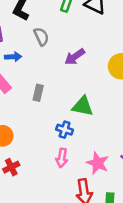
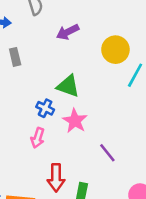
gray rectangle: (38, 93) -> (15, 57), moved, turned -35
pink star: (98, 163) -> (75, 121), moved

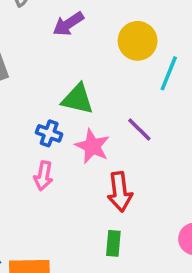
purple line: (107, 153) -> (139, 130), moved
red arrow: (56, 178) -> (120, 192), moved

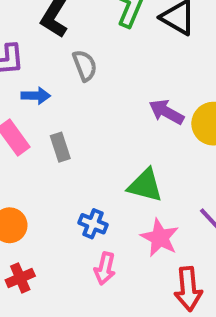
purple arrow: (68, 24) -> (166, 112), moved, turned 60
blue cross: (49, 133) -> (93, 224), moved

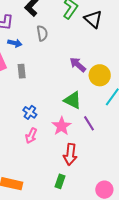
green triangle: (145, 185) -> (73, 100), moved

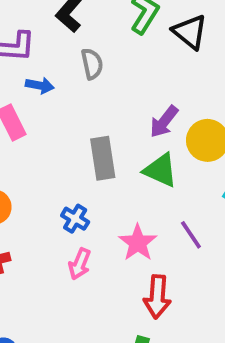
purple arrow: (78, 65) -> (164, 122), turned -90
gray rectangle: (22, 71) -> (103, 158), moved, size x1.5
green triangle: (73, 100) -> (160, 170), moved

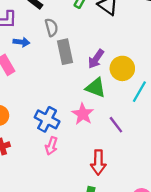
gray rectangle: (103, 158) -> (65, 52), moved
blue cross: (75, 219) -> (47, 119), size x1.5
pink star: (138, 243) -> (83, 114), moved

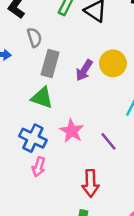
gray rectangle: (65, 52) -> (50, 64), turned 30
yellow circle: (122, 68) -> (113, 63), moved
green triangle: (96, 88) -> (42, 98), moved

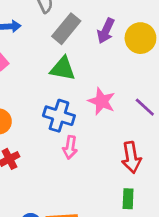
yellow circle: (113, 63) -> (140, 38), moved
gray rectangle: (50, 64) -> (66, 29), turned 32

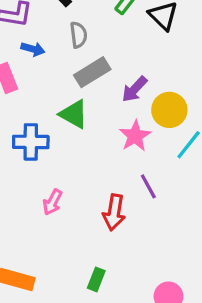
pink star: (102, 101) -> (135, 136), moved
blue cross: (59, 116) -> (31, 142), moved, turned -36
red arrow: (131, 157) -> (114, 212), moved

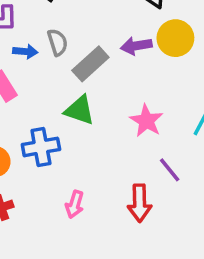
gray semicircle: (78, 35) -> (58, 42), moved
purple arrow: (134, 89) -> (136, 46), moved, turned 48
yellow circle: (169, 110) -> (175, 38), moved

